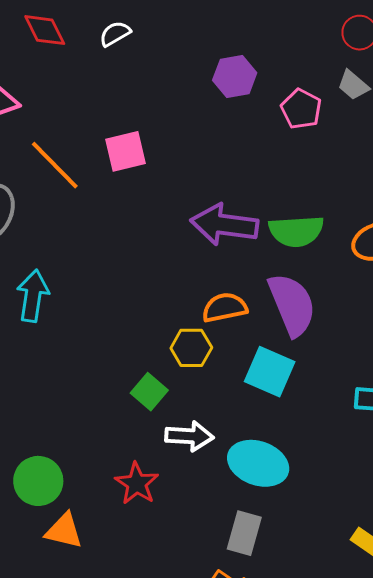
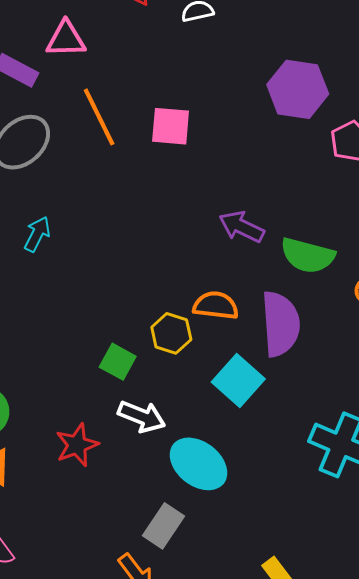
purple hexagon: (235, 77) -> (298, 89), size x1.4
purple arrow: (224, 225) -> (241, 227), size x0.7
cyan arrow: (33, 296) -> (37, 234), size x0.7
green square: (149, 392) -> (118, 362), turned -30

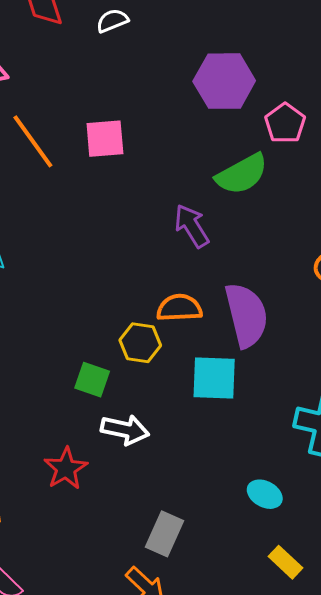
purple arrow: (241, 227) -> (192, 226), turned 42
green semicircle: (308, 255) -> (242, 174), moved, turned -34
cyan square: (238, 380) -> (214, 378), turned -30
cyan ellipse: (198, 464) -> (265, 494), moved, size x0.6

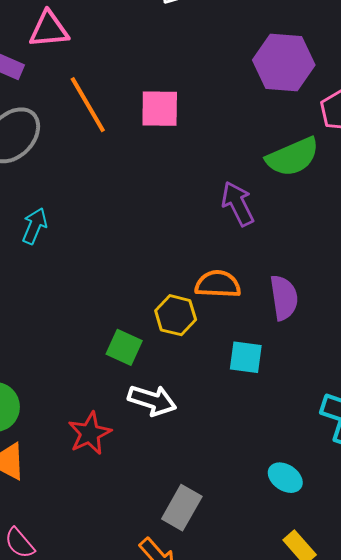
purple semicircle: (246, 315) -> (284, 298), size x0.7
cyan square: (214, 378) -> (246, 357), size x0.7

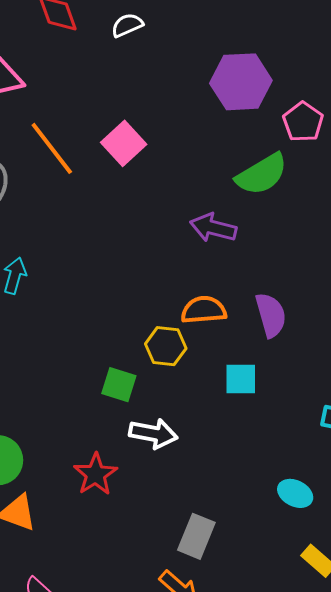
pink square: (160, 109) -> (124, 143), turned -36
purple arrow: (238, 204) -> (213, 228), turned -42

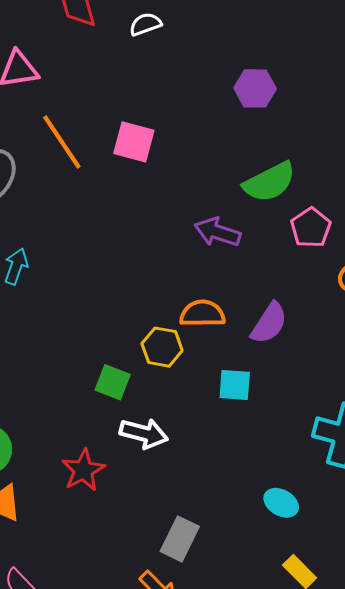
purple hexagon: (241, 82) -> (255, 88), size x0.7
pink pentagon: (303, 122) -> (311, 228), moved
pink square: (124, 143) -> (134, 142), turned -36
purple semicircle: (271, 315) -> (269, 323), turned 45

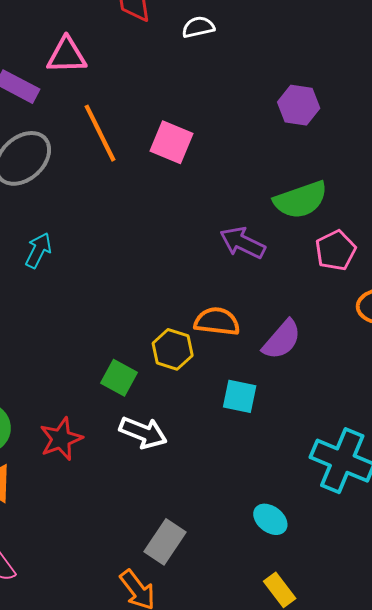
red star: (83, 470) -> (61, 439), moved

